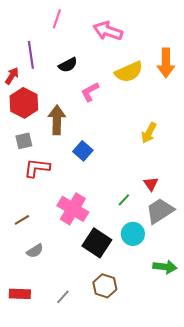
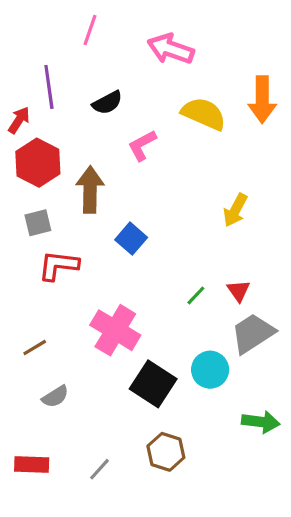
yellow semicircle: (129, 72) -> (204, 114), turned -132
green line: (124, 200) -> (196, 295), moved

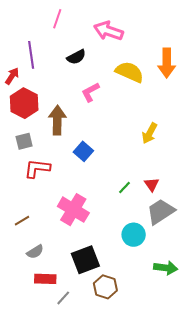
black semicircle: (107, 103) -> (76, 57), moved
black square: (153, 384) -> (85, 260), moved, turned 36
red rectangle: (32, 464) -> (45, 279), moved

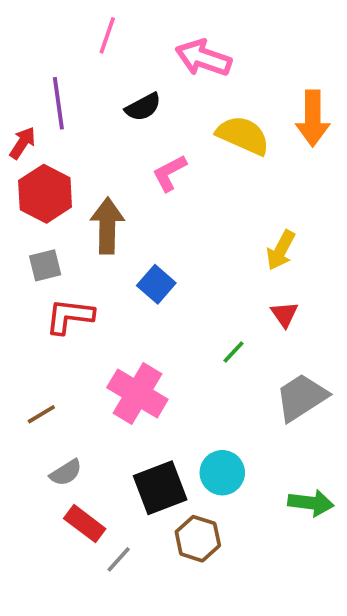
red triangle: (152, 184) -> (284, 314), moved
cyan circle: (134, 235) -> (222, 473), moved
red rectangle: (45, 279) -> (85, 524), turned 35

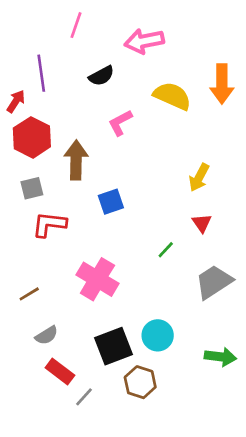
pink arrow: (203, 58) -> (144, 41), turned -30
blue square: (156, 284) -> (111, 202), turned 30

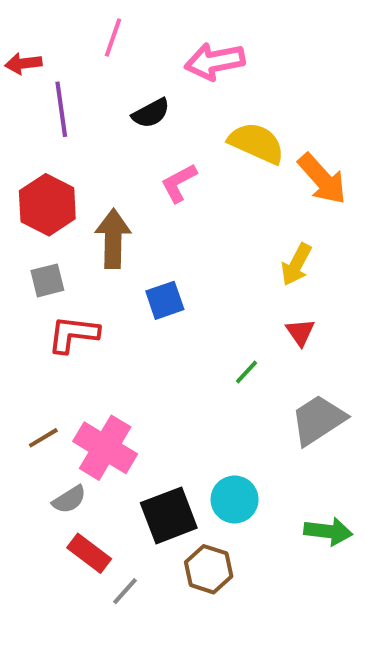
orange arrow: (222, 84) -> (322, 179), moved, turned -42
red arrow: (16, 101) -> (23, 63), moved, turned -130
pink cross: (97, 279) -> (105, 448), moved

